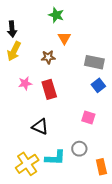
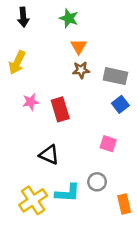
black arrow: (12, 29) -> (23, 17), moved
brown star: (48, 57) -> (81, 70), moved

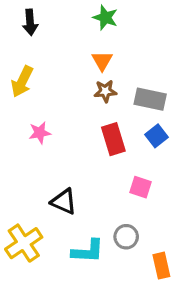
green star: (69, 18) -> (105, 18), moved
red rectangle: (60, 109) -> (113, 139), moved
yellow cross: (33, 200) -> (24, 243), moved

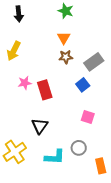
gray rectangle: (150, 99) -> (94, 62), turned -48
blue square: (157, 136) -> (83, 85), moved
red rectangle: (113, 139) -> (45, 90), moved
black triangle: (64, 202) -> (40, 126), turned 42

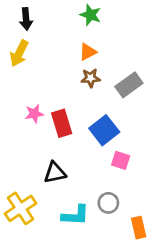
orange triangle: (64, 38) -> (88, 52), turned 32
yellow arrow: (14, 51) -> (19, 53), moved
blue square: (83, 85) -> (104, 130), moved, size x1.5
black triangle: (40, 126) -> (55, 173), turned 42

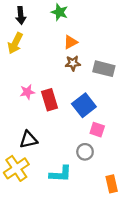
green star: (91, 15) -> (60, 12), moved
gray rectangle: (129, 85) -> (104, 69), turned 50
black triangle: (55, 173) -> (28, 140), moved
gray circle: (108, 203) -> (85, 152), moved

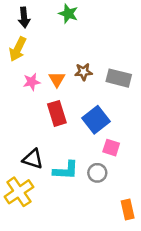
orange triangle: (71, 42) -> (57, 79), moved, turned -32
pink star: (27, 92) -> (32, 82), moved
black triangle: (28, 140) -> (33, 159), turned 30
cyan L-shape: (61, 174) -> (66, 170), moved

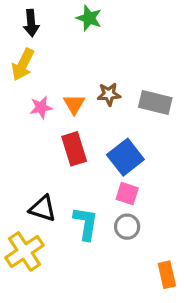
pink square: (111, 148) -> (127, 194), moved
cyan L-shape: (66, 170) -> (86, 223), turned -84

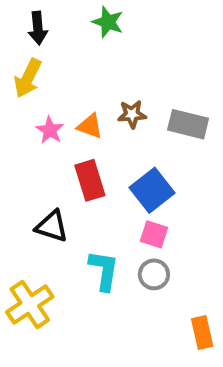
orange triangle: (74, 104) -> (90, 126), turned -40
pink star: (41, 107) -> (50, 130), turned -30
black triangle: (43, 208) -> (52, 226), moved

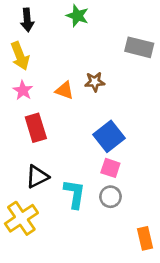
yellow arrow: (28, 78) -> (20, 56), turned -48
gray rectangle: (188, 124) -> (139, 47), moved
pink star: (50, 130) -> (23, 90), moved
red rectangle: (90, 180) -> (36, 128), moved
black triangle: (52, 226) -> (37, 177), moved, turned -45

